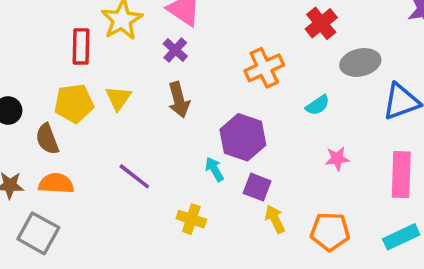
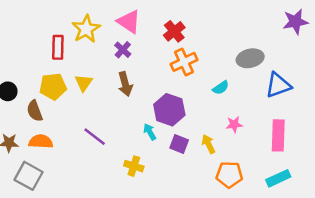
red cross: (321, 23) -> (174, 31), moved
yellow arrow: (275, 219) -> (208, 144), moved

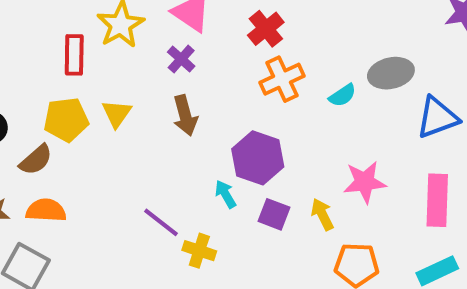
cyan semicircle: (221, 88) -> (343, 95), moved
brown semicircle: (35, 111) -> (36, 160), turned -110
pink star: (234, 124) -> (365, 182), size x1.5
purple line: (95, 137) -> (161, 222), moved

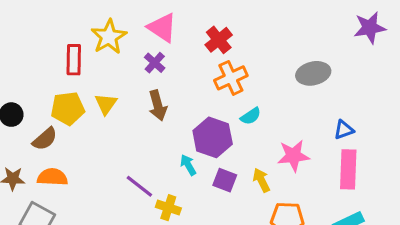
cyan semicircle: (343, 95) -> (251, 116), moved
blue triangle: (437, 118) -> (344, 130), moved, size x0.6

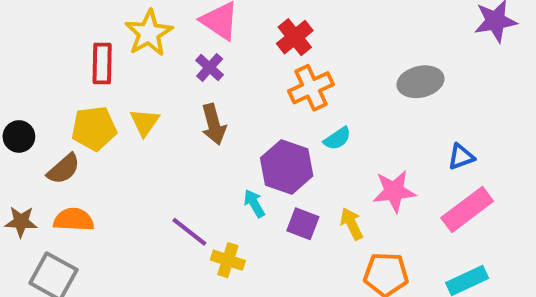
pink rectangle: (348, 169) -> (467, 209), turned 51

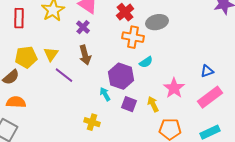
red rectangle: (102, 63) -> (19, 18), moved
gray ellipse: (420, 82) -> (157, 22), moved
orange cross: (311, 88) -> (133, 37), turned 35
pink star: (394, 191) -> (174, 88), turned -30
purple line: (189, 232) -> (64, 75), moved

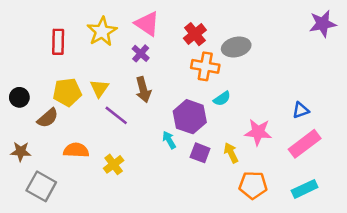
pink star: (174, 88) -> (258, 132), turned -30
orange semicircle: (16, 102) -> (76, 150), moved
yellow cross: (92, 122) -> (114, 164), moved, turned 35

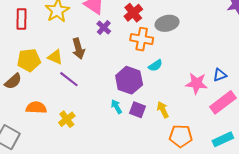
purple cross: (141, 53) -> (104, 27), moved
yellow triangle: (99, 88) -> (55, 57), turned -42
brown arrow: (143, 90) -> (78, 49), moved
pink star: (258, 132) -> (197, 83), moved
cyan arrow: (169, 140) -> (116, 107), moved

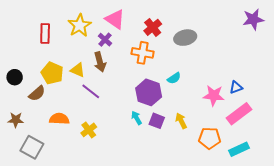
purple cross: (104, 27) -> (105, 40), moved
orange cross: (142, 39) -> (143, 53), moved
yellow pentagon: (29, 60) -> (52, 73), turned 30
orange pentagon: (181, 136) -> (210, 138), moved

